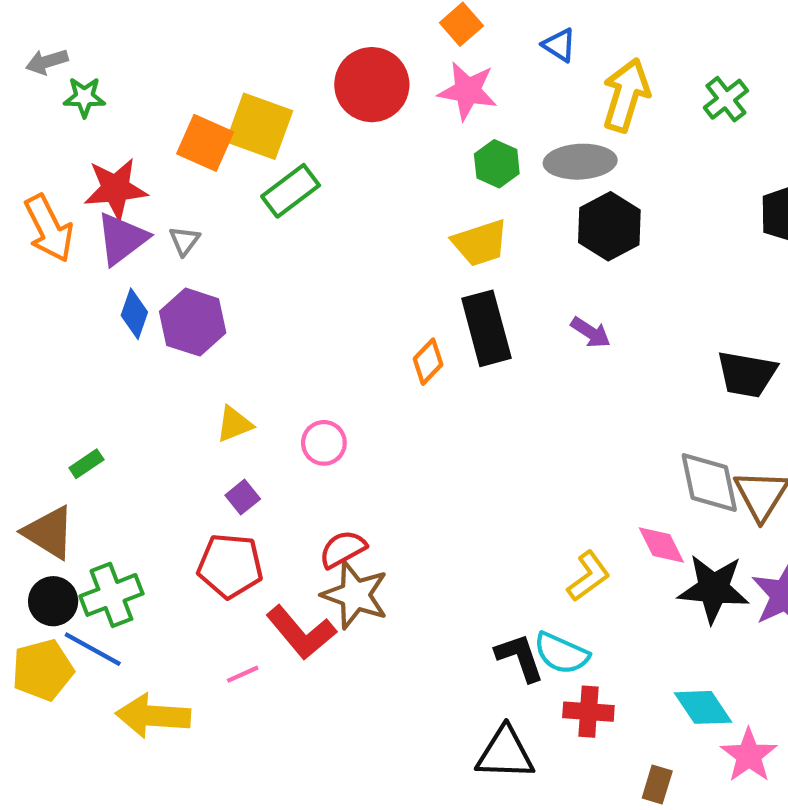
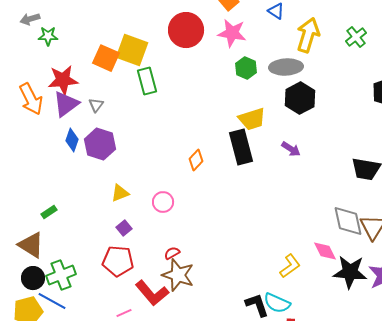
green rectangle: (291, 191) -> (147, 81), turned -68
yellow trapezoid: (480, 243) -> (252, 119), moved
orange diamond: (428, 362) -> (196, 160), moved
red semicircle: (343, 549) -> (172, 253), size x0.7

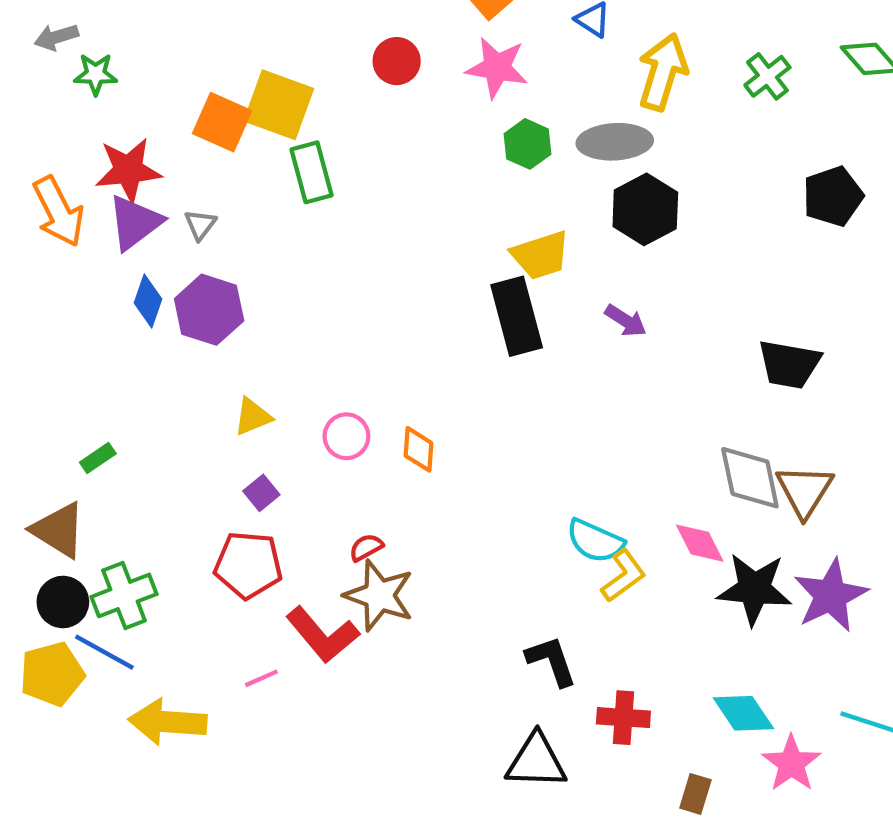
red circle: (186, 30) -> (397, 61), size x0.6
orange diamond: (196, 160) -> (418, 449), moved, turned -40
cyan semicircle: (277, 303) -> (595, 541), moved

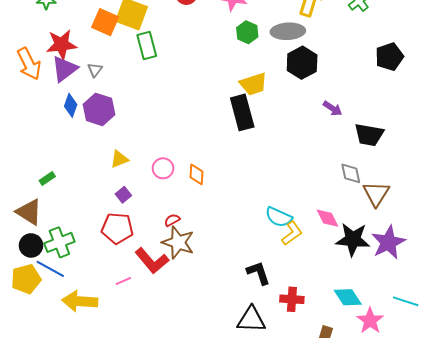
purple arrow: (626, 321) -> (333, 108), moved
gray diamond: (750, 478) -> (351, 173), moved, size x0.7

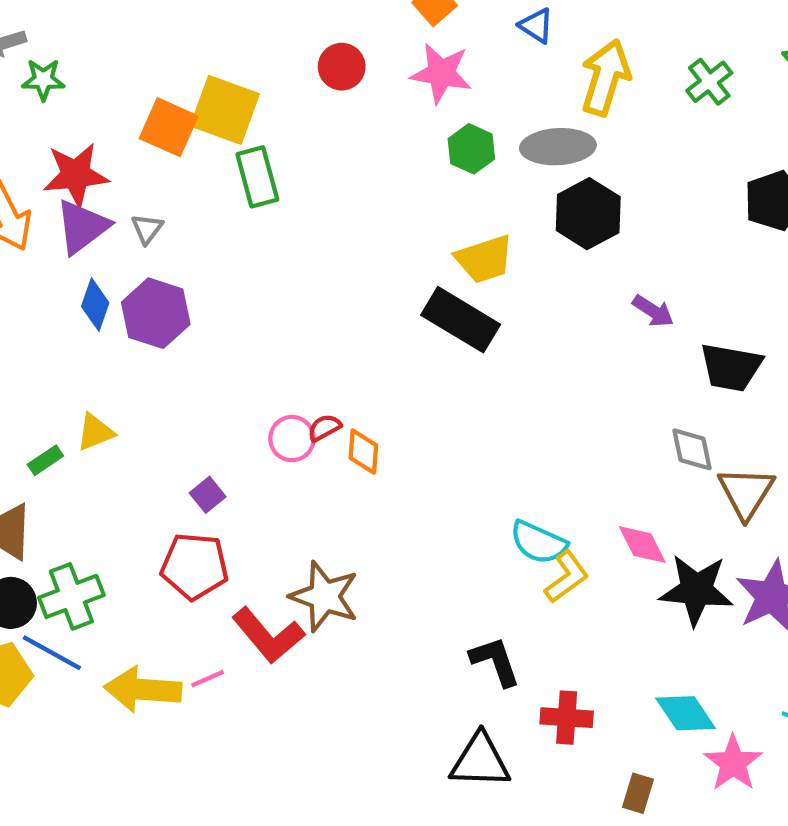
black rectangle: (242, 112) -> (461, 320), turned -44
yellow triangle: (119, 159) -> (95, 432), moved
red semicircle: (172, 220) -> (324, 428), moved
yellow arrow: (80, 301) -> (143, 689), moved

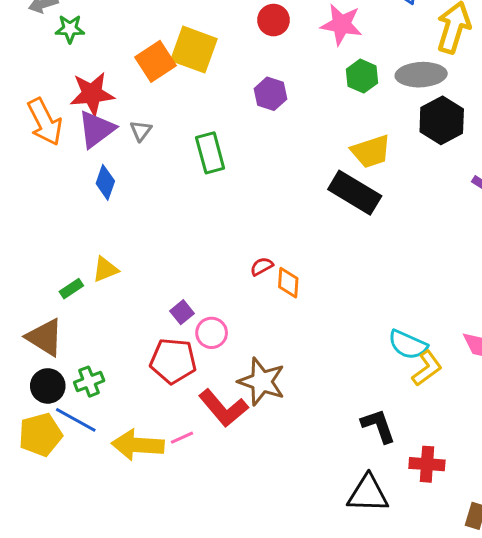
orange square: (169, 127) -> (155, 61), turned 33
green rectangle: (257, 177) -> (210, 153), moved
purple hexagon: (156, 313) -> (271, 94), moved, size x0.7
pink circle: (292, 439) -> (212, 333), moved
green cross: (71, 596) -> (89, 382), size x0.7

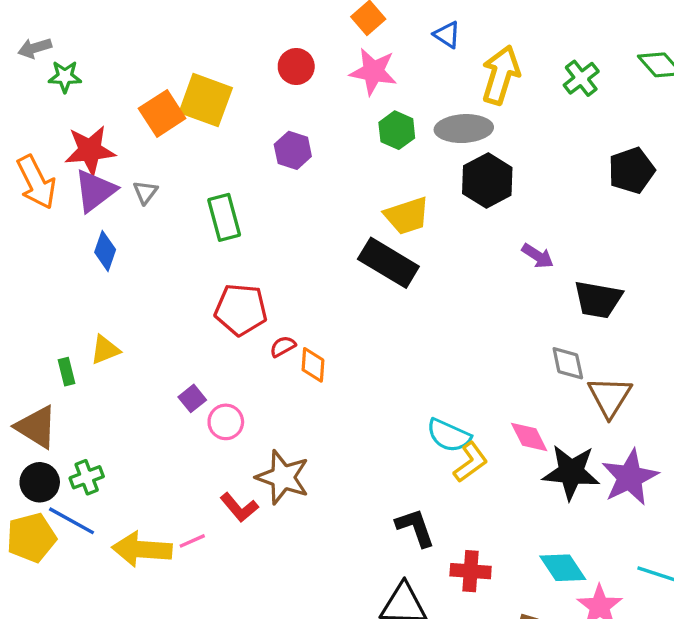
green rectangle: (71, 289) -> (67, 372), turned -70
red pentagon: (173, 361) -> (241, 310), moved
red L-shape: (223, 408) -> (239, 507), size x0.7

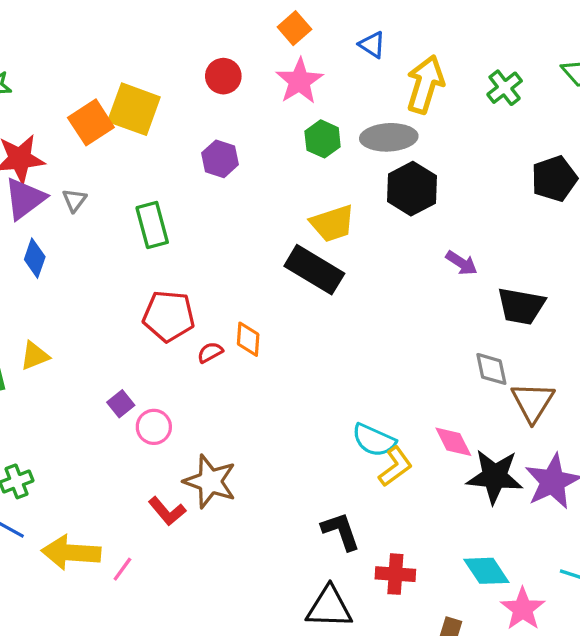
pink star: (373, 72) -> (299, 81), turned 30
orange diamond: (313, 365) -> (248, 339), moved
pink line: (192, 541) -> (122, 569), moved, turned -30

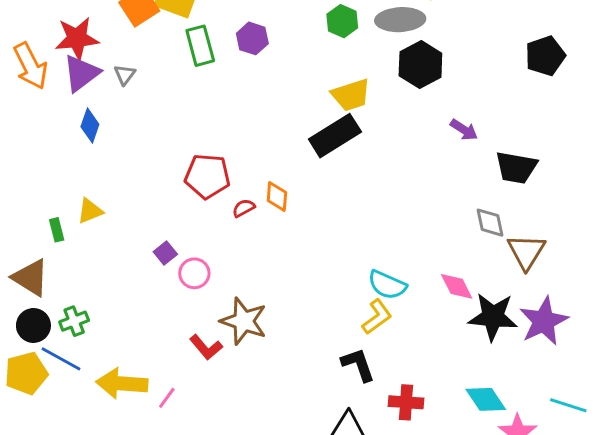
green rectangle: (152, 225) -> (200, 46), moved
black rectangle: (314, 270) -> (335, 136), turned -63
yellow L-shape: (395, 467) -> (377, 317), moved

